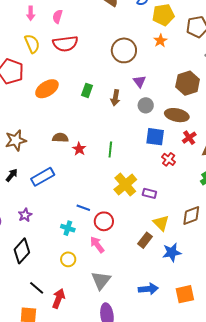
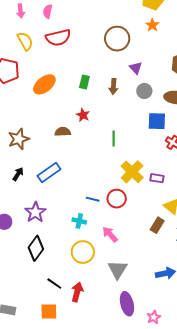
red star: (79, 149) -> (83, 115), moved
purple star: (25, 215) -> (35, 212), size x1.5
red circle: (104, 221) -> (117, 199), moved
yellow circle: (68, 259) -> (83, 252), size x1.5

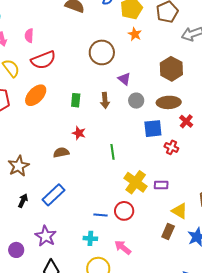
orange ellipse: (44, 84) -> (36, 95), moved

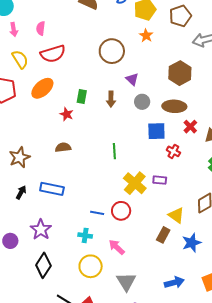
red star: (79, 133) -> (67, 114), moved
purple rectangle: (161, 185) -> (160, 180), moved
blue rectangle: (53, 195) -> (52, 189), turned 50

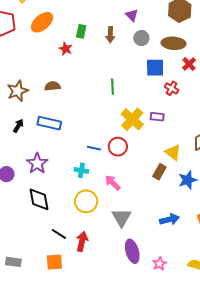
brown semicircle: (63, 147) -> (52, 86), moved
black diamond: (43, 265) -> (39, 199), turned -45

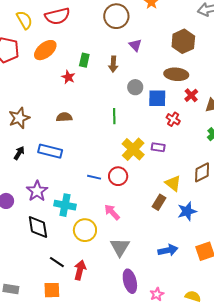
gray circle: (141, 38) -> (135, 87), moved
brown semicircle: (52, 86) -> (64, 117), moved
cyan cross: (81, 170) -> (65, 205), moved, size x1.5

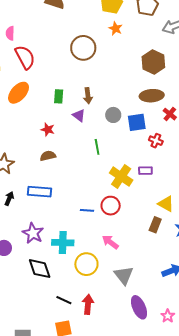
red semicircle: (57, 16) -> (25, 57), turned -95
purple triangle: (135, 45) -> (79, 115), moved
red star: (68, 77) -> (48, 130), moved

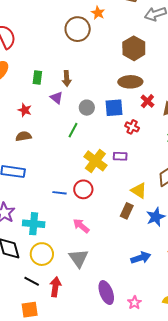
brown circle: (83, 48) -> (78, 29), moved
gray circle: (113, 115) -> (87, 108), moved
green line: (97, 147) -> (73, 130), turned 35
yellow circle: (86, 264) -> (42, 254), moved
gray triangle: (124, 275) -> (79, 258), moved

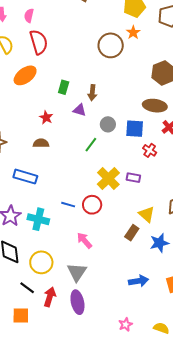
purple triangle: (57, 98) -> (80, 110), turned -32
cyan cross: (34, 224) -> (38, 219), moved
purple ellipse: (106, 293) -> (77, 302), moved

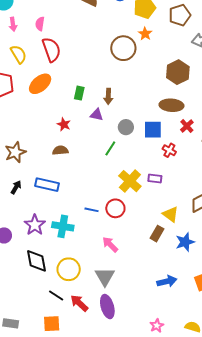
red arrow: (50, 297) -> (79, 303), turned -60

